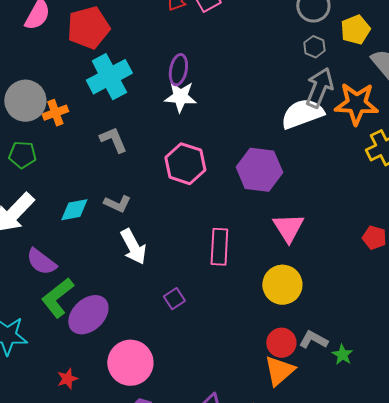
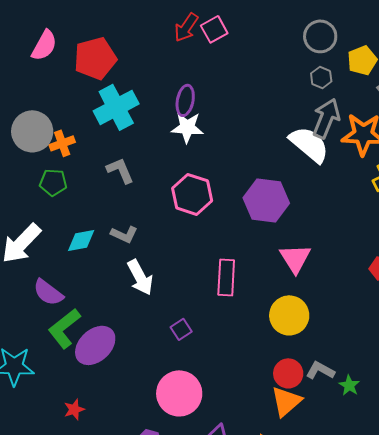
white semicircle: (302, 114) -> (309, 144), turned 60
green pentagon: (22, 155) -> (53, 182), moved
pink circle: (130, 363) -> (179, 393), moved

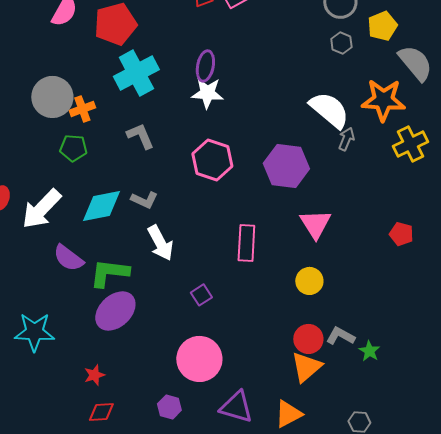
gray arrow: (326, 118) -> (346, 139), moved, size x0.6
cyan diamond: (81, 240) -> (101, 206), size x1.4
yellow circle: (289, 315) -> (309, 281), size x0.7
green L-shape: (64, 328) -> (109, 273), moved, turned 45

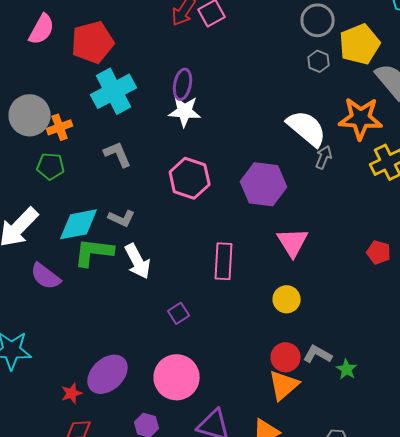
yellow pentagon: (382, 26) -> (360, 44), size x1.4
green L-shape: (109, 273) -> (94, 252), moved
purple ellipse: (115, 311) -> (108, 374), moved

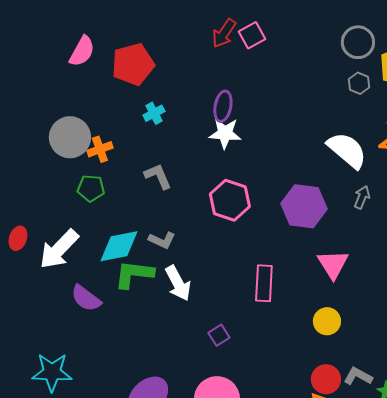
cyan cross: (114, 91) -> (154, 113), size x0.5
gray arrow: (324, 157) -> (362, 197), moved

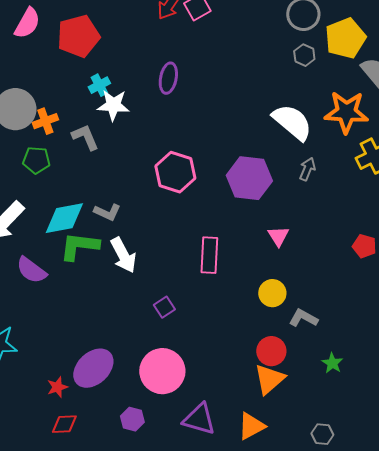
white star: (225, 133) -> (113, 105), moved
gray L-shape: (158, 176) -> (85, 137), moved
pink triangle: (333, 264) -> (278, 236), size x0.7
gray L-shape: (358, 376) -> (303, 318), moved

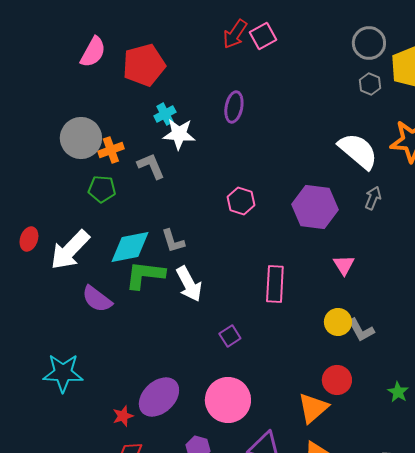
pink hexagon: (175, 172) -> (241, 201), size x0.7
gray L-shape: (107, 212) -> (173, 241), turned 48
gray L-shape: (303, 318) -> (361, 330), moved, turned -148
orange triangle: (269, 379) -> (313, 408), moved

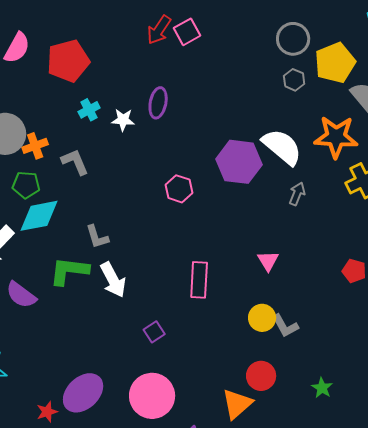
white star: (179, 134) -> (123, 120), moved, size x0.7
pink hexagon: (241, 201) -> (179, 189), moved
purple hexagon: (315, 207) -> (239, 162), moved
cyan diamond: (130, 247) -> (39, 216), moved

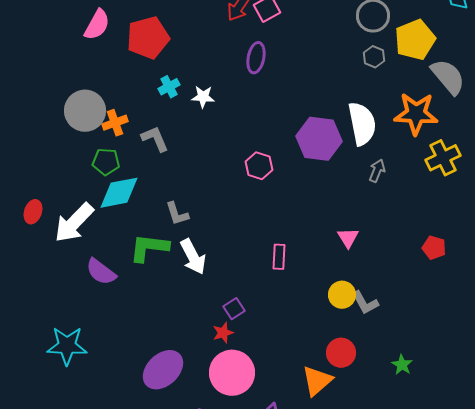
purple ellipse: (158, 103) -> (256, 58), moved
white semicircle: (282, 147) -> (362, 124), turned 39
pink rectangle: (199, 280) -> (279, 257), size x0.7
red star: (47, 412) -> (223, 333), moved

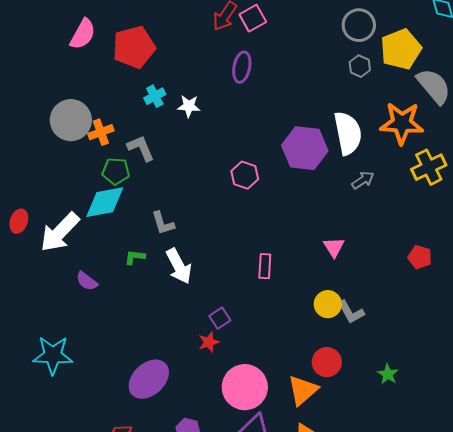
green pentagon: (106, 162) -> (116, 171), moved
gray arrow: (377, 171) -> (363, 180), turned 35
green L-shape: (149, 248) -> (135, 257), size x0.5
purple semicircle: (101, 272) -> (87, 281), size x0.7
pink circle: (232, 373) -> (245, 387), moved

